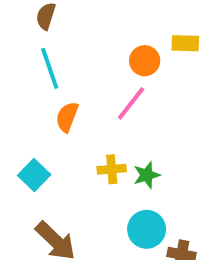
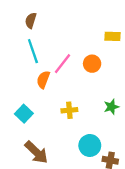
orange circle: (145, 61) -> (92, 64), moved
pink line: (131, 103) -> (63, 64), moved
green star: (147, 175) -> (111, 107), moved

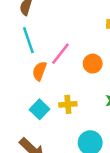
orange circle: (92, 64) -> (93, 64), moved
cyan square: (24, 114) -> (39, 109), moved

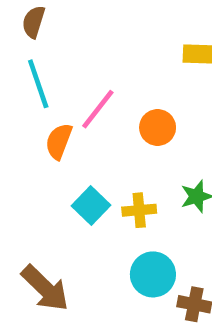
yellow cross: (68, 104) -> (139, 210), moved
cyan square: (39, 109) -> (91, 206), moved

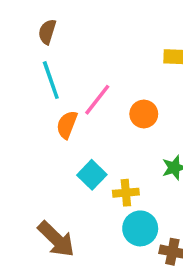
yellow cross: (139, 210) -> (126, 193), moved

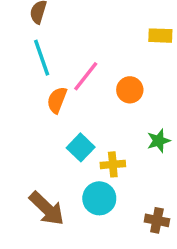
cyan circle: (140, 228) -> (99, 198), moved

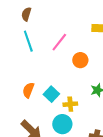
pink line: (86, 76) -> (59, 42), moved
orange semicircle: (57, 100) -> (28, 90), moved

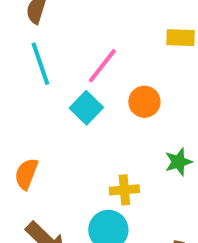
orange semicircle: (28, 90) -> (26, 174), moved
cyan square: (51, 94) -> (86, 108), moved

